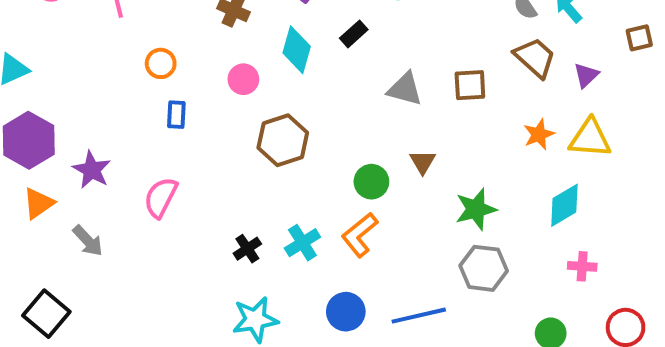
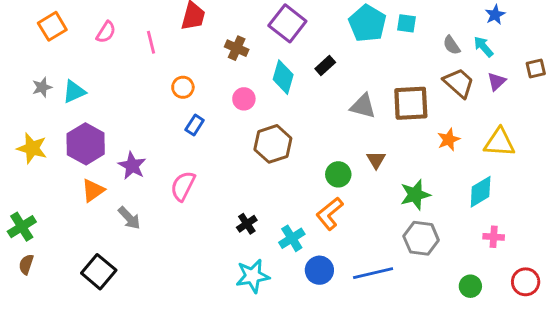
purple triangle: (586, 75) -> (497, 81), moved
brown square: (470, 85) -> (411, 103), size x1.5
blue rectangle: (176, 115) -> (195, 125), turned 30
orange star: (539, 134) -> (449, 140), moved
cyan cross: (302, 243) -> (292, 238), moved

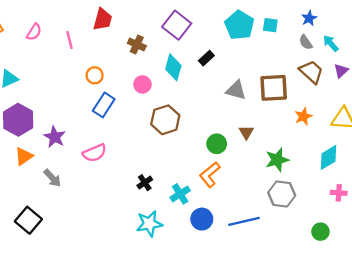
blue star: (495, 15) -> (309, 18), moved
blue rectangle: (195, 125) -> (104, 105), size x1.5
pink semicircle: (183, 186) -> (95, 153), turned -140

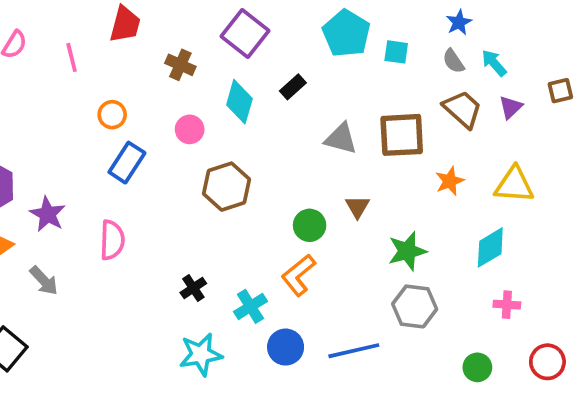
cyan square: (270, 25) -> (396, 52), moved
pink semicircle: (95, 153) -> (112, 240), turned -65

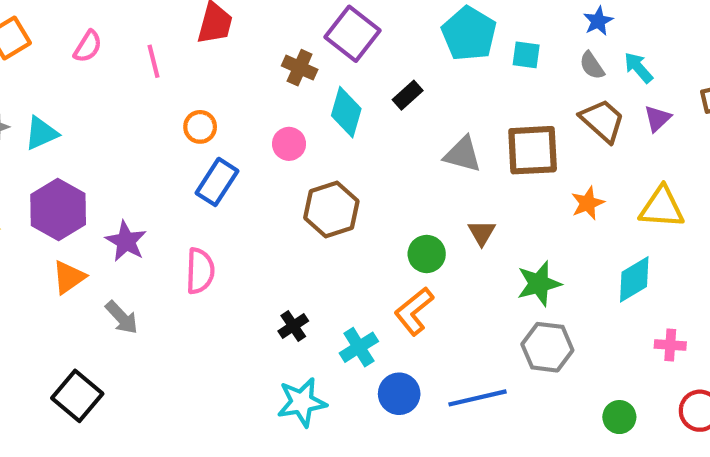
brown cross: (180, 65) -> (300, 68), moved
pink cross: (507, 305) -> (670, 345), moved

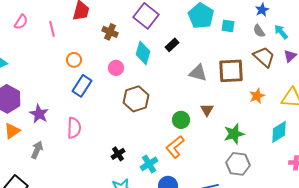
brown cross: (300, 68) -> (110, 32), moved
gray arrow: (122, 318) -> (37, 150), turned -114

